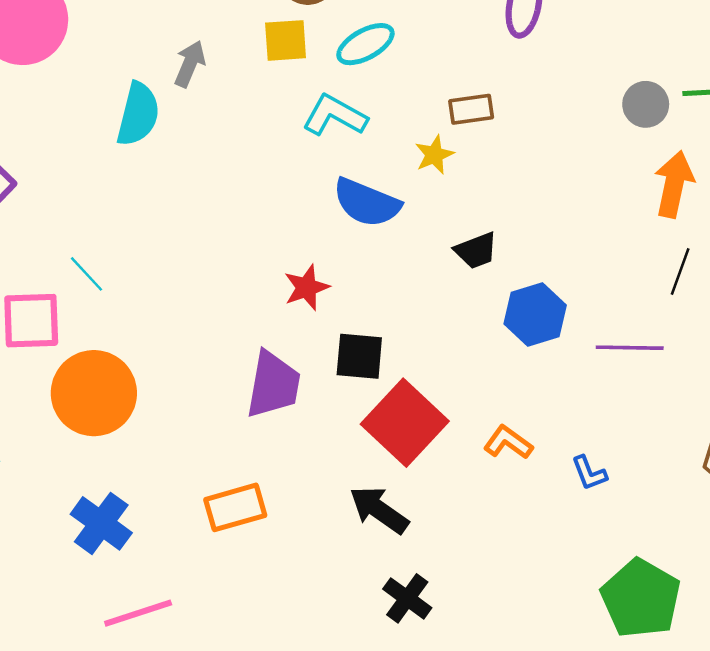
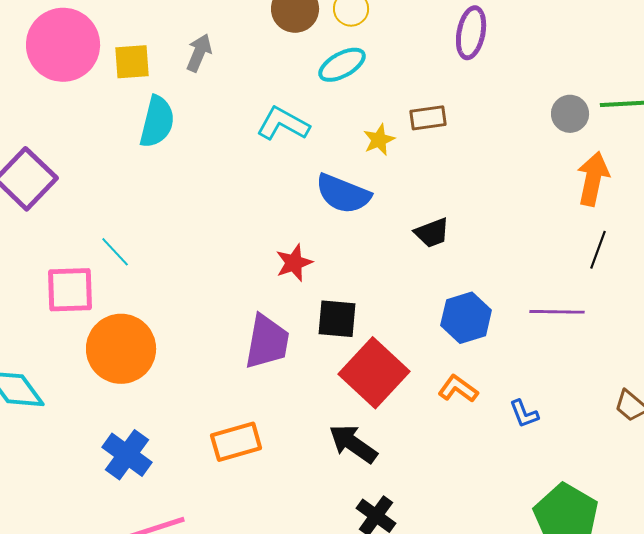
yellow square: (286, 40) -> (132, 62), moved
gray arrow: (190, 64) -> (199, 53), moved
cyan L-shape: (335, 115) -> (283, 124), moved
yellow star: (434, 155) -> (379, 140), moved
blue hexagon: (535, 315) -> (466, 318), moved

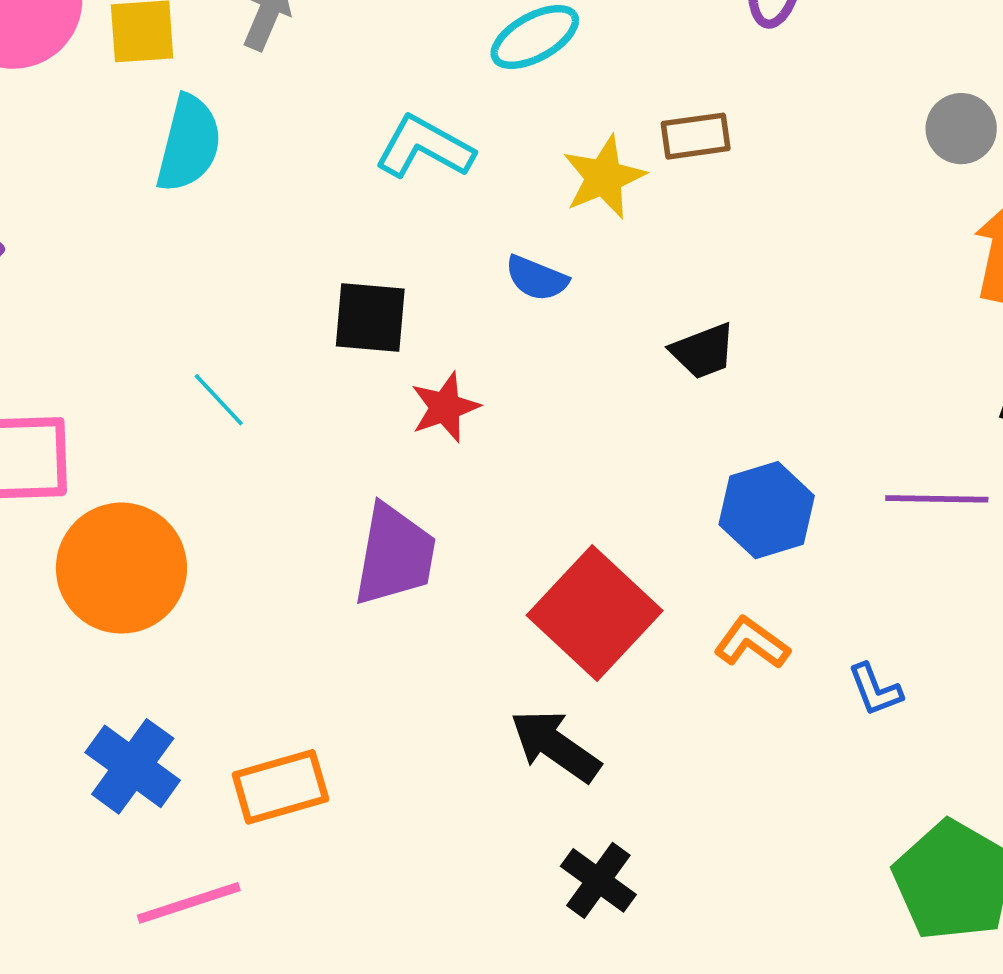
yellow star: (379, 140) -> (604, 177), size x1.4
blue semicircle: (343, 194) -> (537, 278), size x0.6
cyan line: (115, 252) -> (219, 400), moved
black square: (337, 319) -> (370, 317), moved
orange rectangle: (236, 442) -> (280, 787), moved

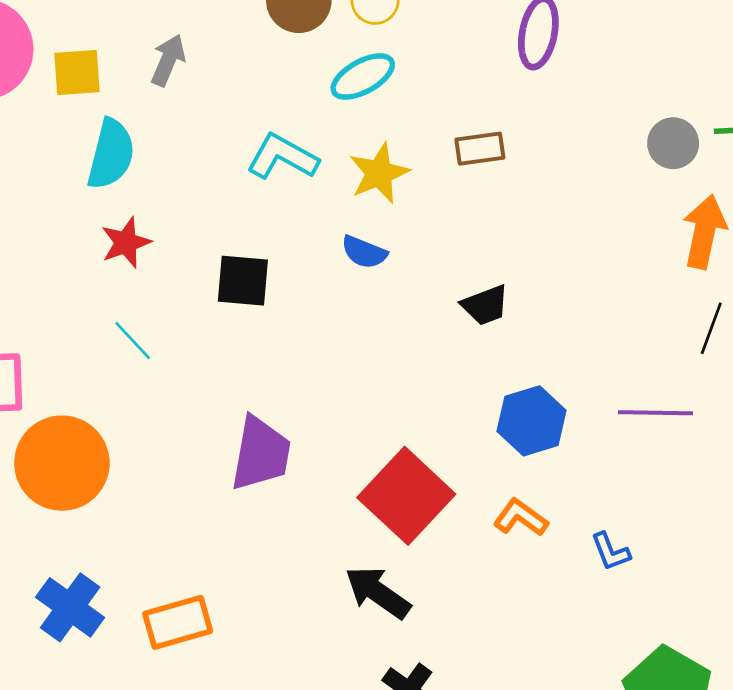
yellow star: (604, 177) -> (379, 173), moved
red star: (445, 407) -> (126, 243), moved

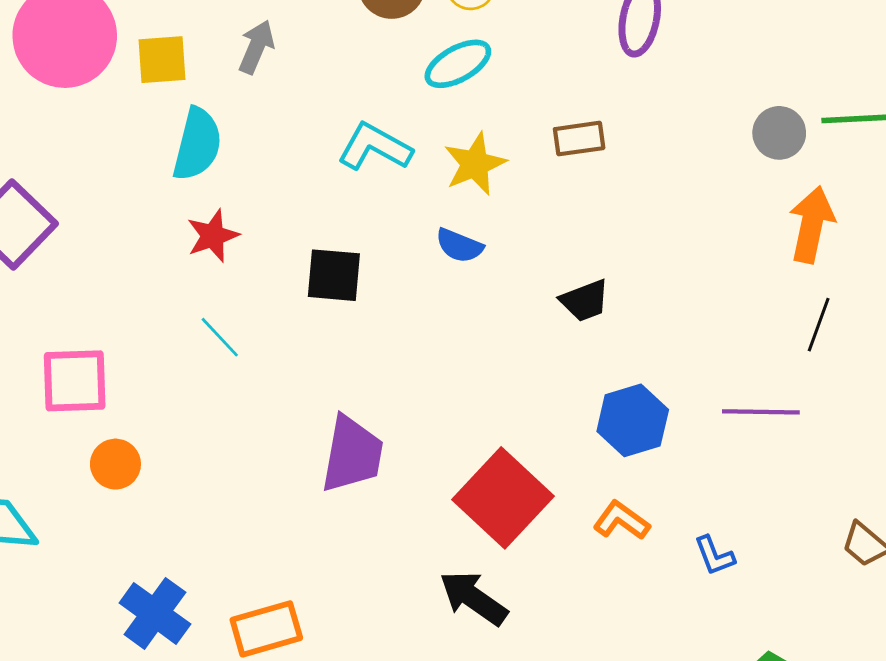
orange circle: (62, 463) -> (115, 464), moved, size x0.5

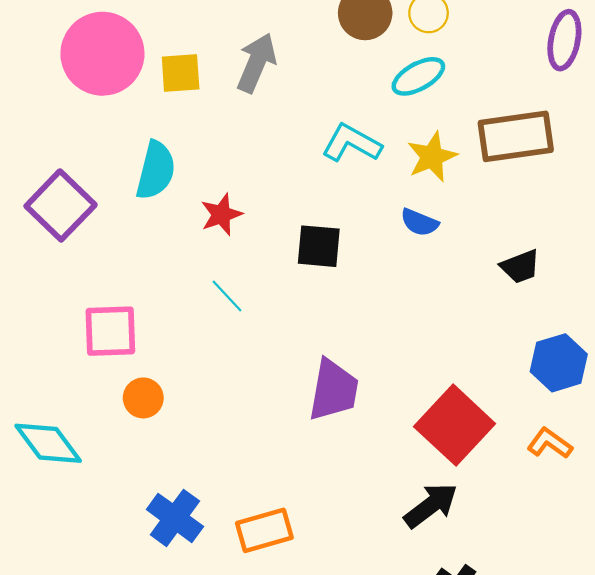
gray arrow: (256, 47) -> (256, 63), size x1.4
brown rectangle: (579, 139) -> (516, 136), size x1.8
cyan semicircle: (197, 144) -> (156, 170), moved
black arrow: (473, 598) -> (431, 505), turned 108

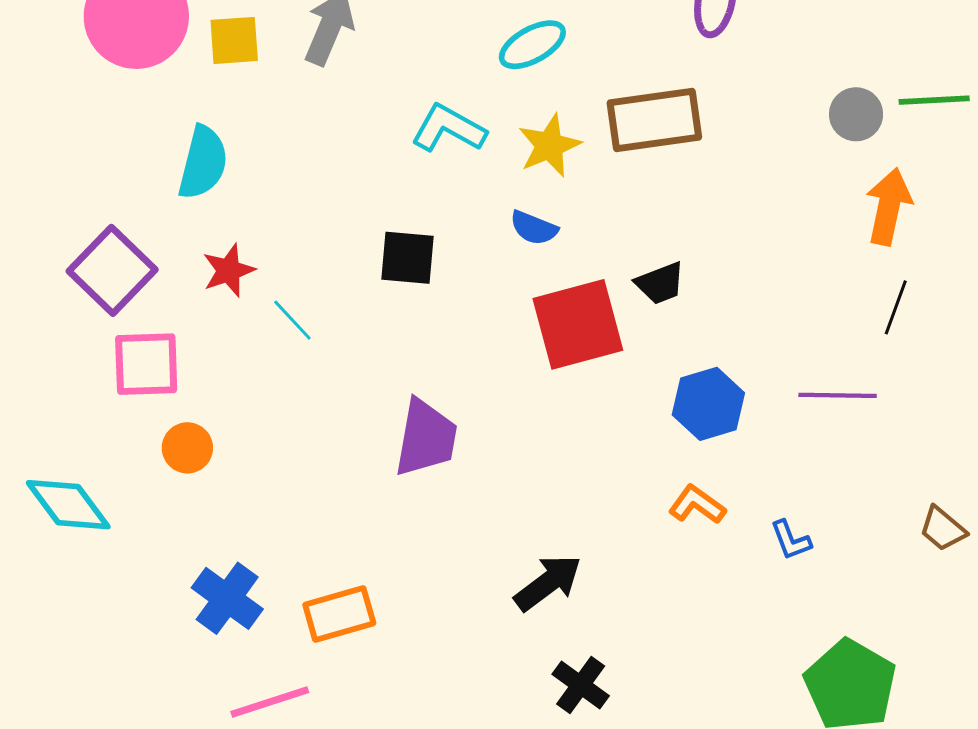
purple square: (61, 205) -> (112, 270), moved
red star: (221, 214) -> (229, 270), moved
red square: (455, 425) -> (578, 324), moved, turned 32

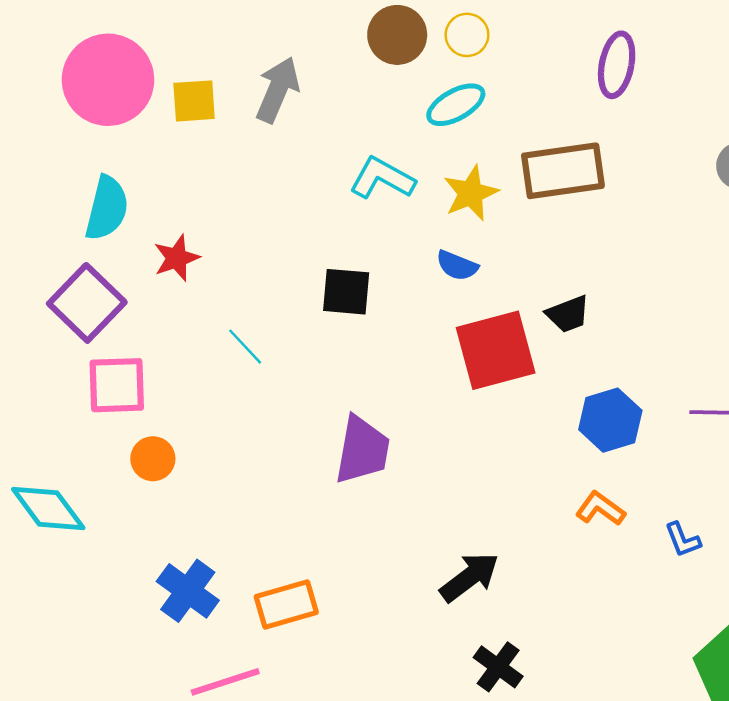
cyan semicircle: (203, 163) -> (107, 208), moved
red star: (229, 270) -> (177, 258), moved

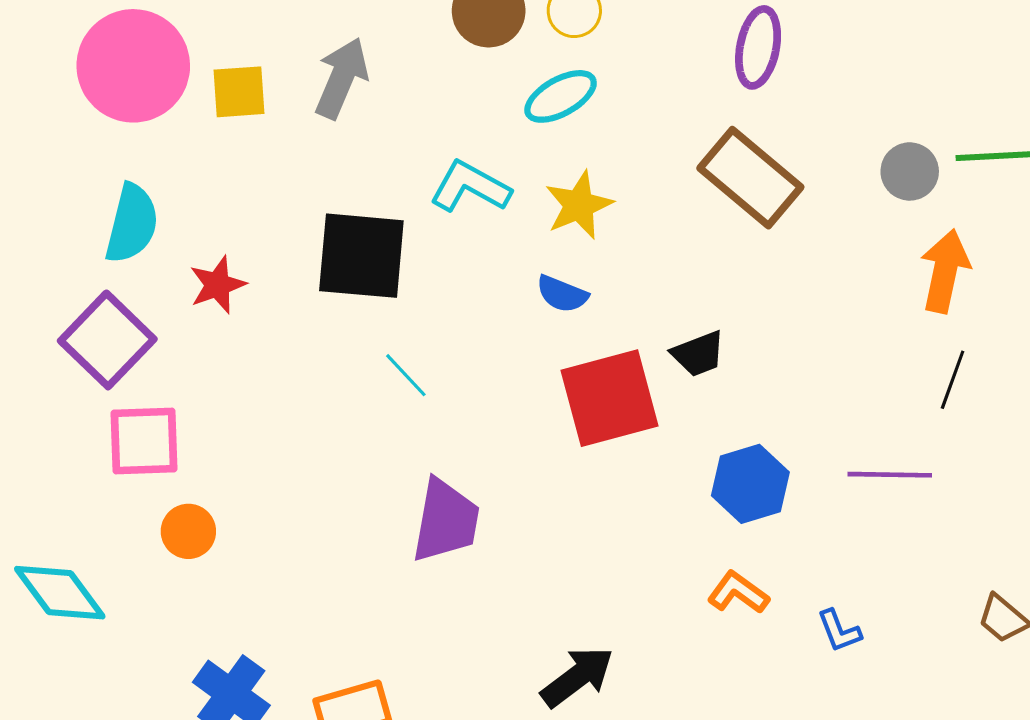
brown rectangle: (563, 171) -> (750, 178), moved, turned 48
black square: (346, 292) -> (361, 256), moved, size x1.5
cyan line: (245, 347) -> (406, 375), moved

